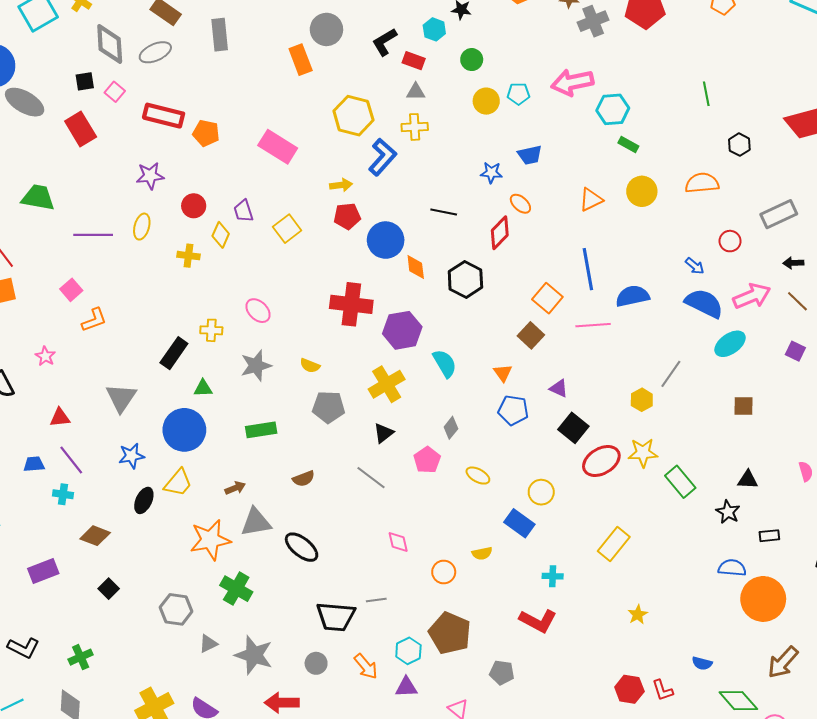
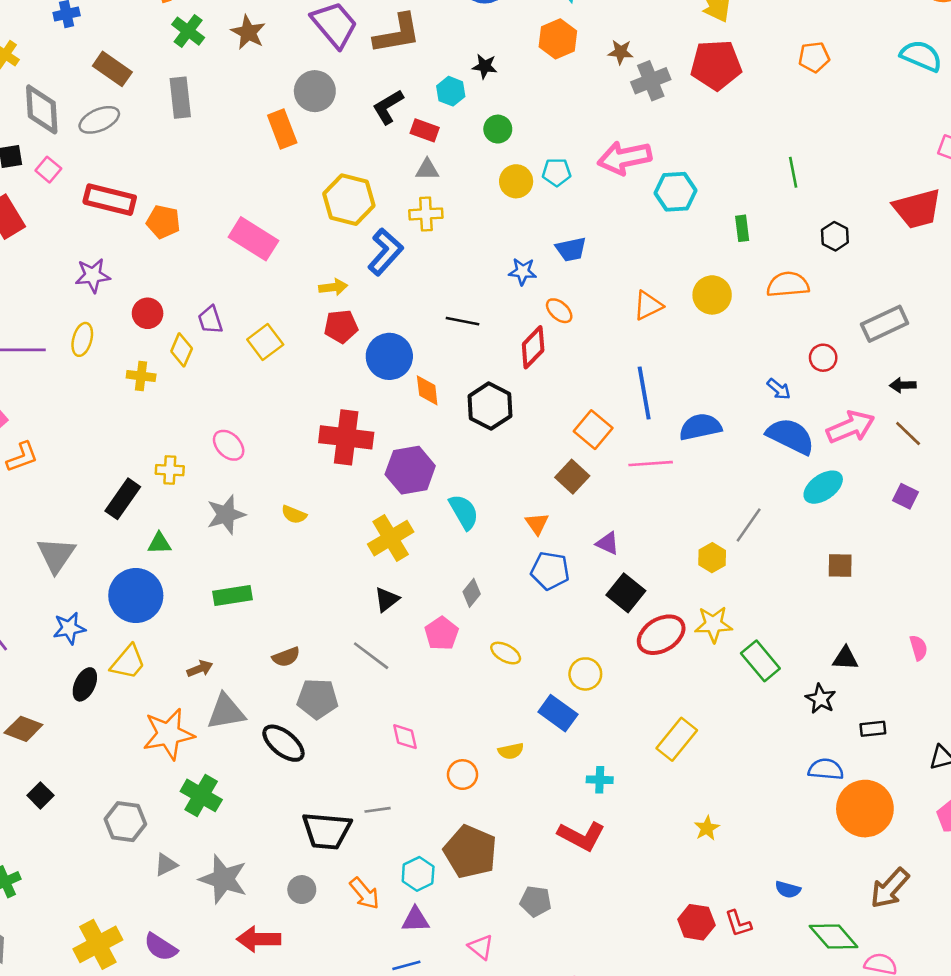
green rectangle: (628, 145) -> (742, 228), moved, turned 54
gray pentagon: (329, 407) -> (317, 699), moved

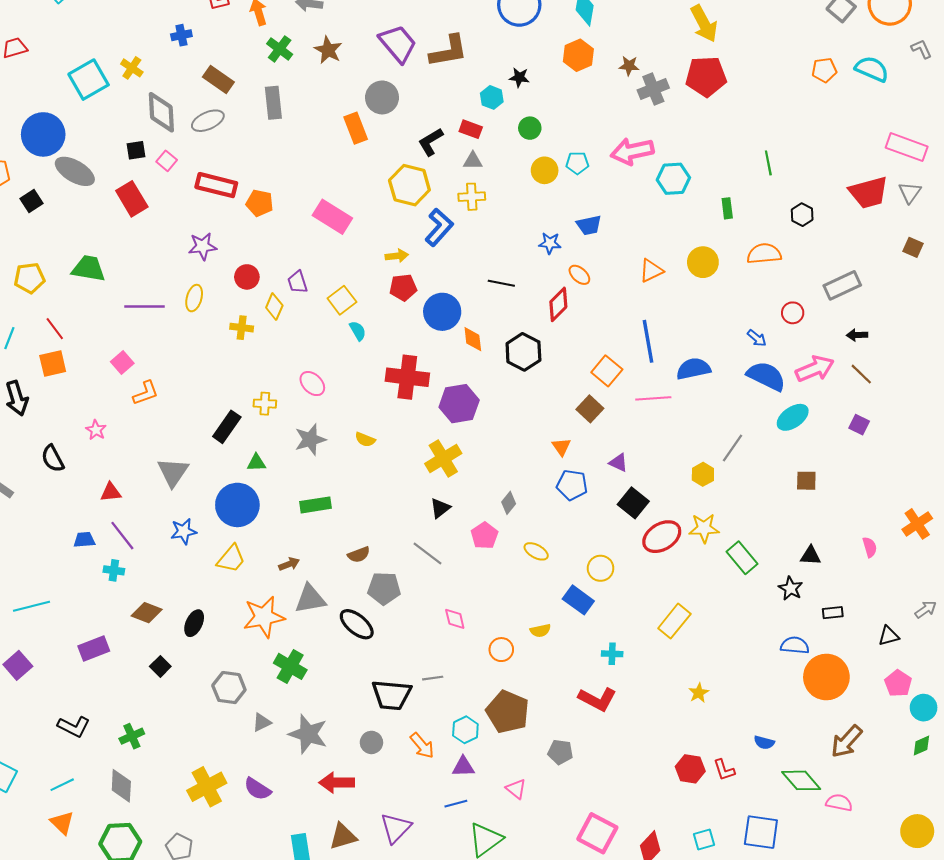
orange pentagon: (814, 57) -> (824, 70), moved
black L-shape: (388, 107) -> (431, 142), moved
cyan semicircle: (464, 512) -> (358, 331), moved, size x0.7
black ellipse: (85, 684) -> (194, 623), moved

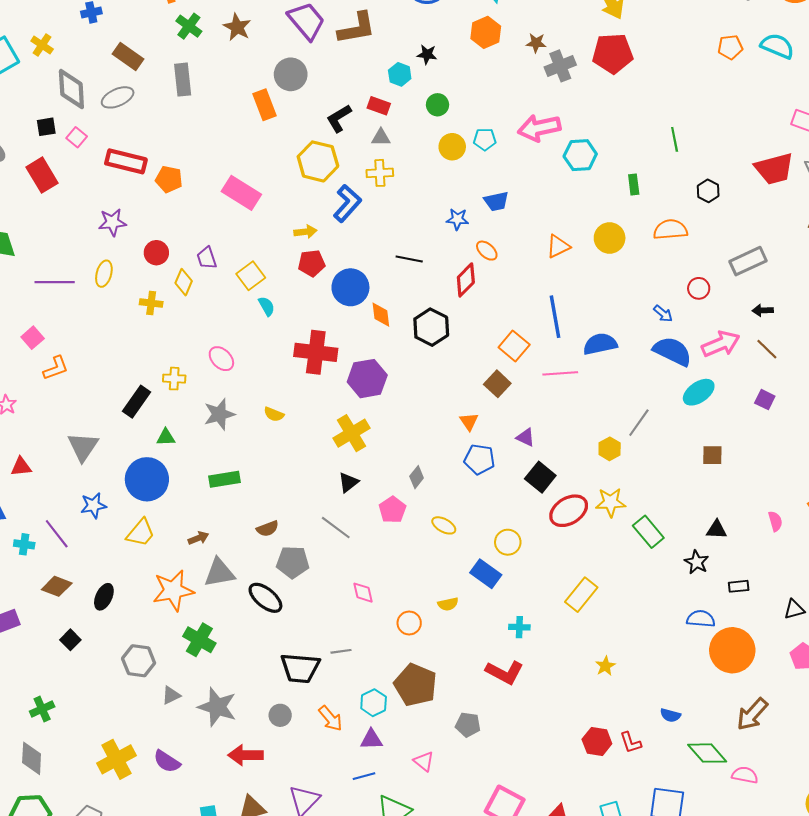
purple line: (122, 536) -> (57, 534), moved

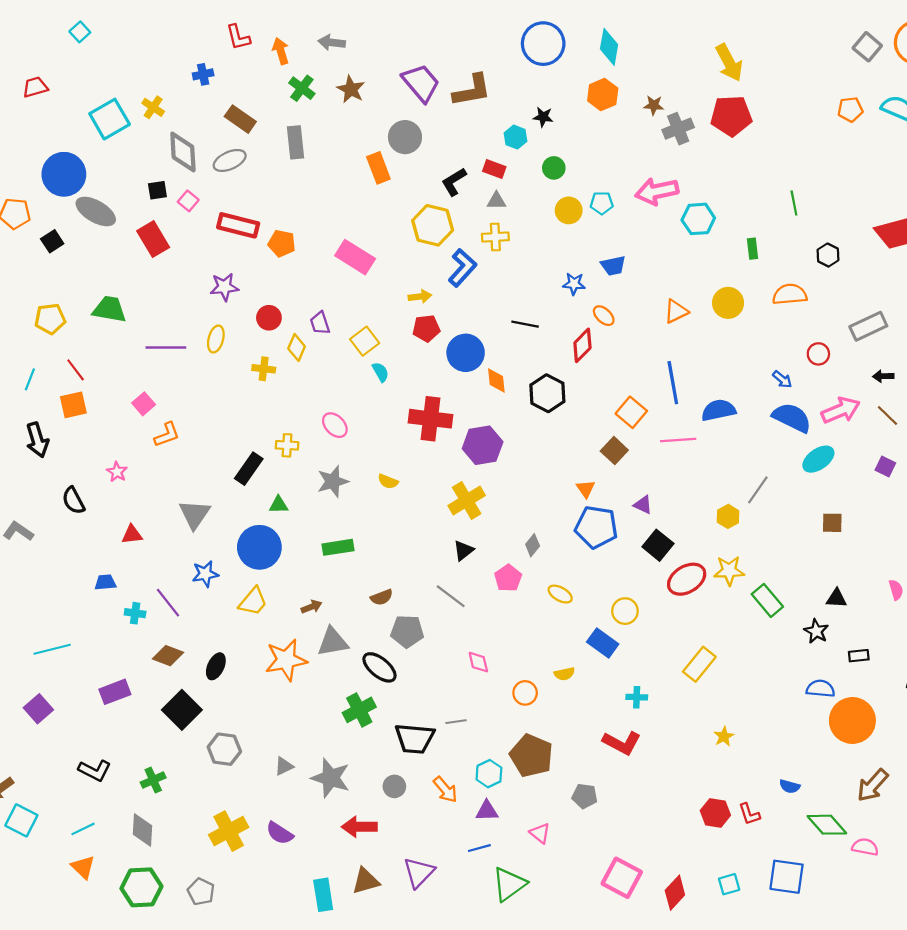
blue pentagon: (479, 459) -> (596, 527), size x1.4
black square: (70, 640) -> (182, 710), size x1.8
green cross: (199, 640) -> (359, 710), moved, turned 32
gray hexagon: (139, 661) -> (224, 749), moved

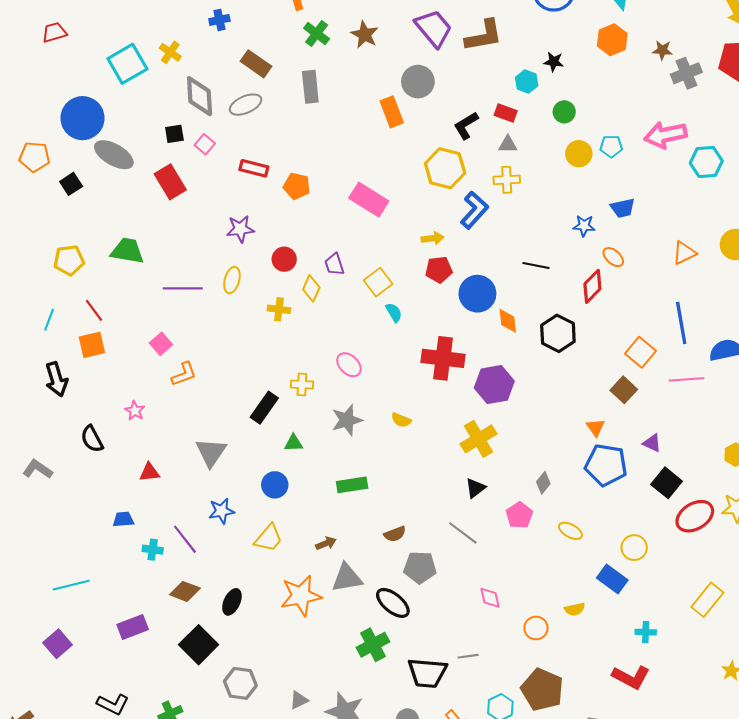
red rectangle: (238, 225) -> (254, 168), size x0.7
blue circle: (259, 547) -> (275, 485), size x0.6

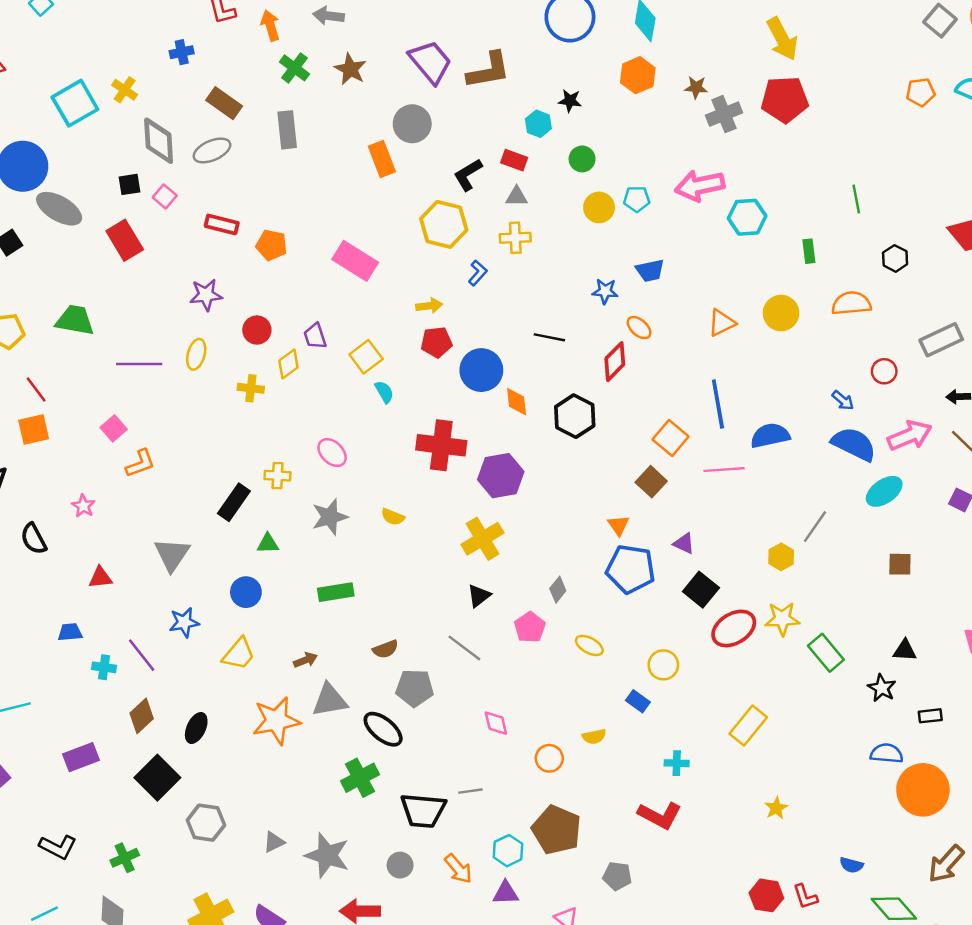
blue L-shape: (474, 210) -> (478, 273), size x0.6
yellow diamond: (311, 288) -> (288, 364), turned 30
blue rectangle: (612, 579) -> (638, 701), size x0.7
brown diamond: (185, 591) -> (142, 716), turned -64

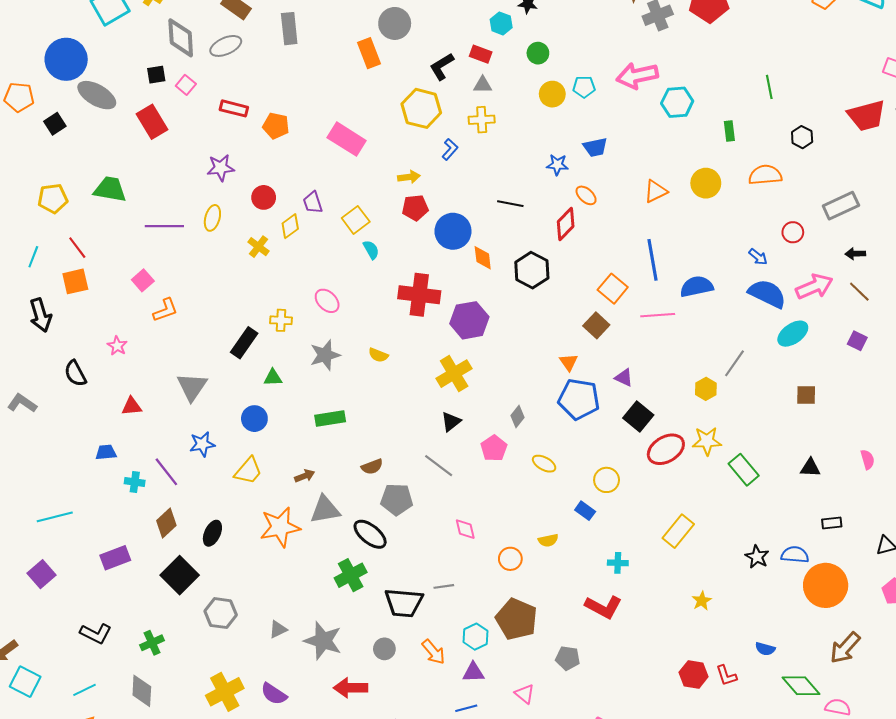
yellow cross: (251, 388) -> (259, 247), turned 30
black star: (882, 688) -> (757, 557), moved

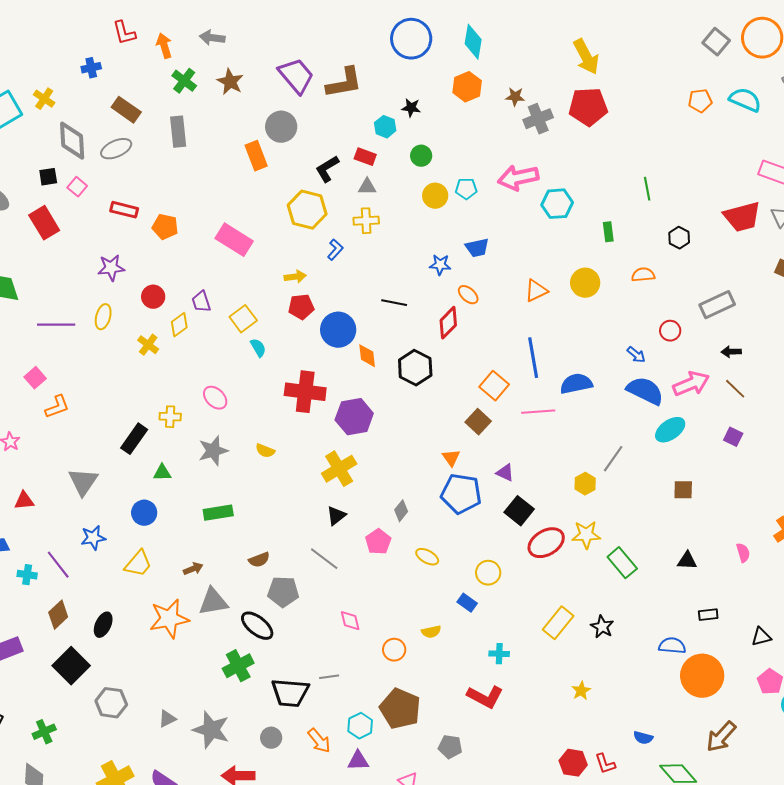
orange semicircle: (765, 175) -> (643, 275), size x0.7
black star: (757, 557) -> (602, 627), moved

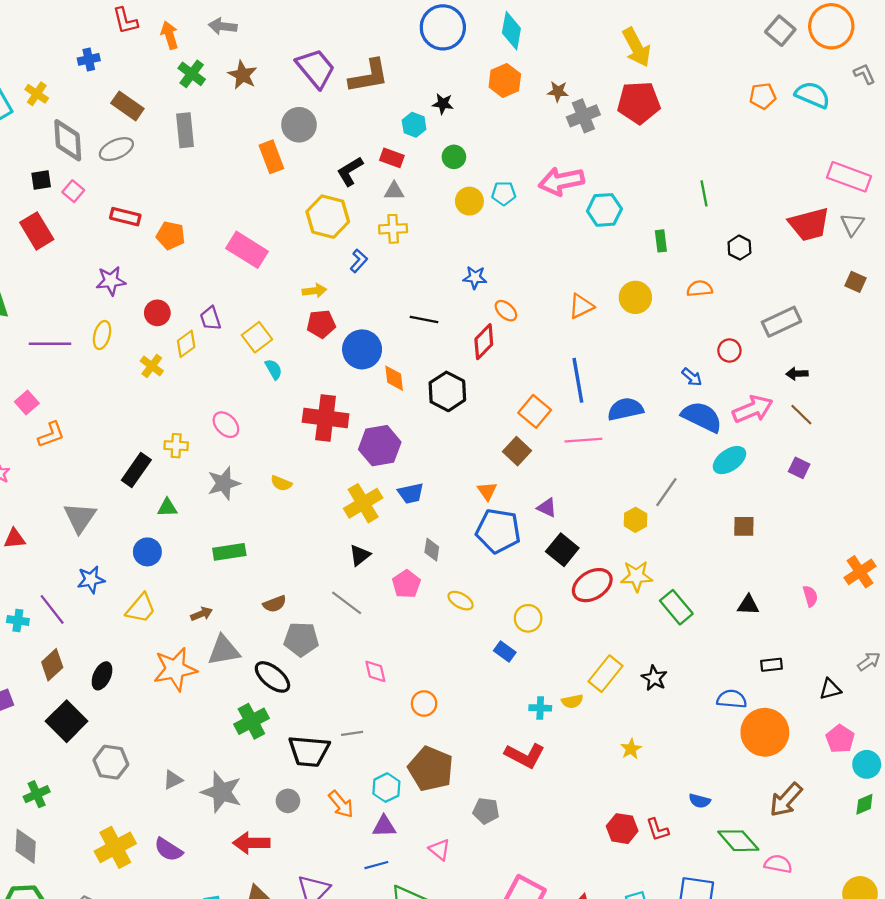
blue trapezoid: (477, 248) -> (411, 493), moved
gray diamond: (401, 511) -> (432, 550), turned -30
yellow semicircle: (431, 632) -> (572, 701), moved

